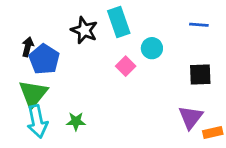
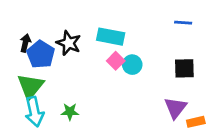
cyan rectangle: (119, 22) -> (111, 37), moved, turned -60
black star: (84, 30) -> (69, 43), moved
cyan circle: (152, 48) -> (132, 65), moved

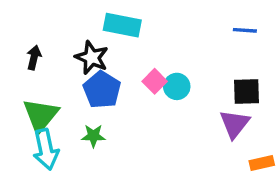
cyan rectangle: (111, 37) -> (122, 25), moved
blue pentagon: (41, 54) -> (102, 90), moved
purple triangle: (175, 108) -> (235, 124), moved
green star: (70, 112) -> (93, 136), moved

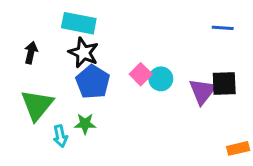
cyan rectangle: (122, 25) -> (79, 23), moved
purple triangle: (235, 124) -> (203, 91), moved
cyan arrow: (46, 149) -> (60, 136), moved, size x0.6

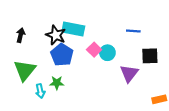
cyan rectangle: (79, 23) -> (73, 29), moved
blue line: (223, 28) -> (133, 31), moved
purple triangle: (203, 91) -> (129, 73), moved

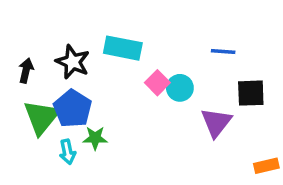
black arrow: (21, 35) -> (26, 71), moved
black star: (56, 35) -> (73, 62), moved
blue pentagon: (62, 55) -> (73, 109), moved

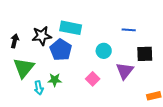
black star: (73, 62) -> (42, 36), turned -30
pink square: (157, 83) -> (93, 79), moved
blue pentagon: (73, 109) -> (61, 50), moved

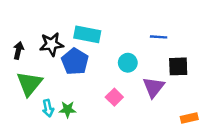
green star: (55, 80) -> (68, 109), moved

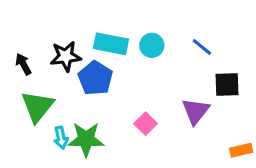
blue line: (159, 37) -> (202, 47), turned 35
black arrow: (18, 50) -> (23, 64), turned -42
cyan circle: (128, 63) -> (152, 45), moved
green star: (68, 109) -> (86, 139), size x1.6

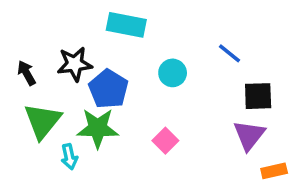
cyan rectangle: (111, 44) -> (126, 25), moved
cyan circle: (152, 45) -> (173, 73), moved
purple triangle: (196, 111) -> (249, 135), moved
green star: (86, 139) -> (98, 128), moved

